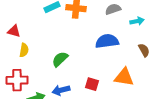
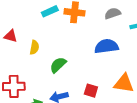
yellow semicircle: (24, 50) -> (34, 47), moved

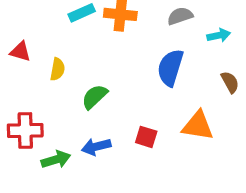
blue semicircle: (106, 46) -> (170, 68), turned -65

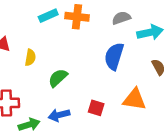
cyan arrow: (219, 35) -> (150, 32), size x1.5

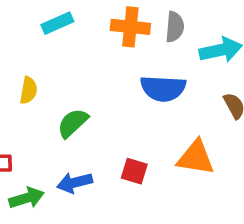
orange cross: (77, 17) -> (130, 27), moved
gray semicircle: (121, 18) -> (175, 27), turned 114
blue semicircle: (114, 56) -> (163, 88), turned -104

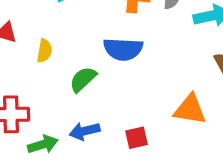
blue semicircle: (163, 88) -> (123, 49), moved
red square: (134, 171) -> (136, 138), moved, turned -30

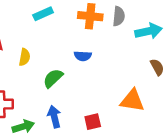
blue semicircle: (123, 49) -> (83, 56), size x0.6
blue arrow: (85, 131) -> (54, 117), turned 90

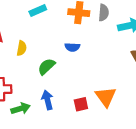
orange triangle: (132, 101) -> (106, 97), moved, turned 45

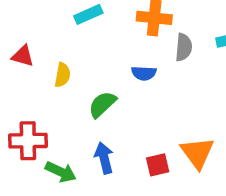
gray semicircle: (104, 13) -> (184, 47), moved
green arrow: (21, 109) -> (61, 172), turned 42

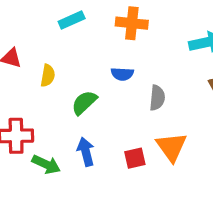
gray semicircle: (184, 47) -> (157, 98), moved

